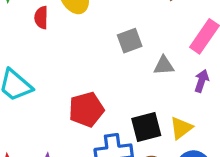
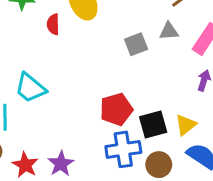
gray triangle: (164, 66) -> (169, 31), moved
red pentagon: (86, 109) -> (116, 109), moved

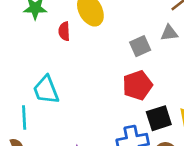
cyan trapezoid: (30, 88) -> (46, 90), turned 32
red pentagon: (116, 109) -> (137, 85), moved

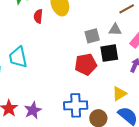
black square: (159, 118) -> (109, 53), moved

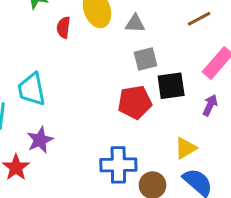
gray triangle: (115, 30) -> (135, 24), moved
purple star: (33, 110) -> (40, 140), moved

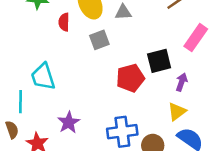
gray square: (146, 59) -> (99, 40), moved
purple arrow: (210, 105) -> (182, 82), moved
purple star: (40, 140) -> (69, 122), moved

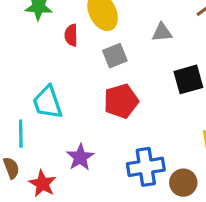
gray triangle: (123, 12) -> (162, 32), moved
red pentagon: (130, 78) -> (121, 101), moved

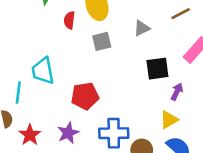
gray triangle: (162, 32) -> (142, 28), turned -30
red pentagon: (121, 101) -> (85, 96), moved
purple star: (80, 157) -> (68, 133), moved

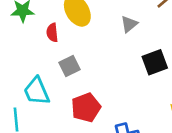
gray square: (102, 41) -> (69, 66), moved

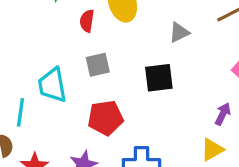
black square: (155, 62) -> (159, 78), moved

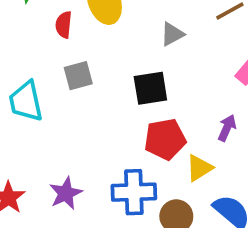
red pentagon: (105, 118) -> (165, 139), moved
yellow triangle: (212, 150) -> (199, 168), moved

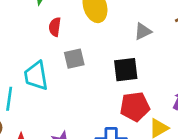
red semicircle: (64, 25) -> (55, 27), moved

